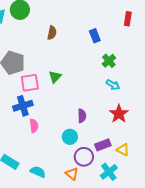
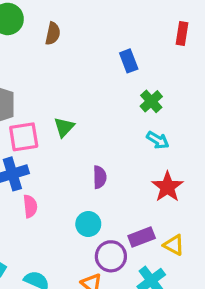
brown semicircle: (52, 33) -> (53, 34), moved
purple semicircle: (82, 116) -> (100, 177), moved

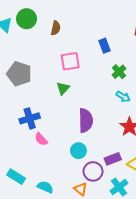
pink square: (24, 137) -> (70, 61), moved
purple semicircle: (100, 177) -> (86, 121), size x1.6
pink semicircle: (30, 206) -> (41, 139), turned 144

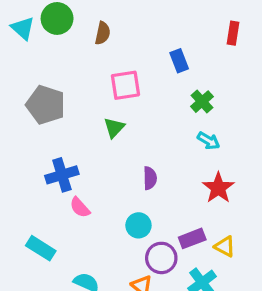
purple semicircle: (86, 121) -> (150, 178), size x0.6
cyan rectangle: (16, 177) -> (41, 248), moved

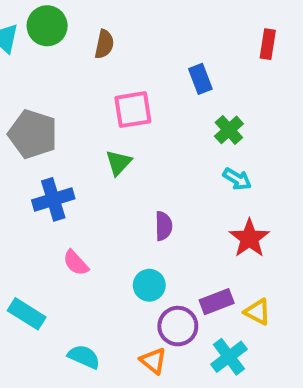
blue cross: (62, 175) -> (53, 199), moved

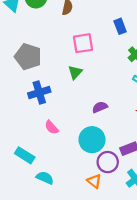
purple semicircle: (164, 226) -> (100, 107), turned -112
cyan circle: (149, 285) -> (92, 140), size x1.5
cyan semicircle: (84, 357) -> (45, 178), moved

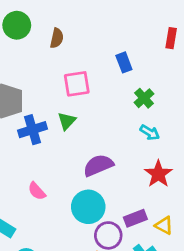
blue cross: (39, 93) -> (32, 130), moved
purple semicircle: (100, 107) -> (98, 165), size x1.5

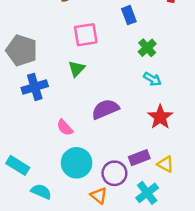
blue cross: (32, 130) -> (35, 87), moved
pink semicircle: (37, 191) -> (65, 128), moved
cyan circle: (88, 207) -> (77, 163), moved

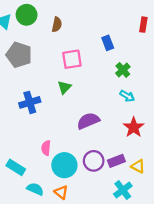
gray pentagon: (22, 50) -> (19, 55), moved
pink semicircle: (65, 128) -> (46, 148), moved, turned 48
purple circle: (114, 173) -> (94, 161), moved
orange triangle: (99, 195) -> (61, 192), moved

